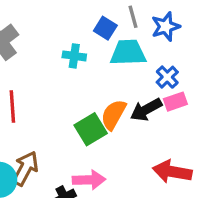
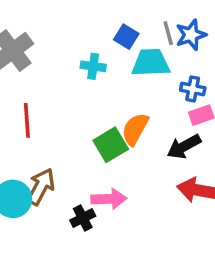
gray line: (133, 17) -> (168, 33), moved
blue cross: (167, 77) -> (193, 89), turned -35
black arrow: (146, 110) -> (184, 147), moved

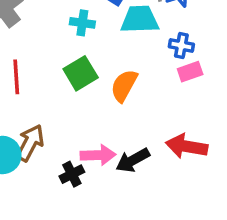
green square: (111, 145) -> (81, 73), moved
black arrow: (184, 147) -> (133, 160), moved

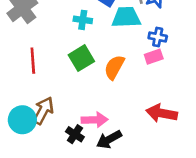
pink rectangle: (190, 72) -> (154, 57), moved
black arrow: (133, 160) -> (109, 139), moved
black cross: (72, 174) -> (75, 134), turned -30

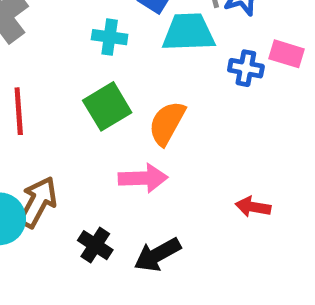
pink rectangle: (154, 57) -> (287, 54), moved, turned 36
red arrow: (162, 113) -> (253, 207), size x0.6
pink arrow: (95, 120) -> (143, 178), moved

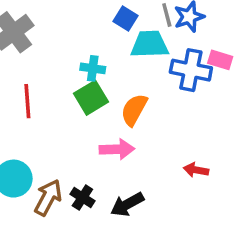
cyan cross: (110, 37) -> (93, 68), moved
blue cross: (246, 68) -> (191, 70), size x1.6
brown arrow: (38, 202) -> (48, 197), moved

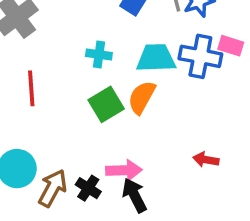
cyan trapezoid: (150, 44) -> (156, 58), moved
green square: (91, 98) -> (106, 104), moved
pink arrow: (117, 149) -> (124, 170), moved
black arrow: (127, 204) -> (135, 195), turned 92

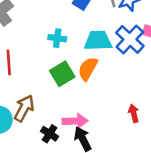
blue cross: (200, 56) -> (130, 39), turned 32
red arrow: (206, 160) -> (134, 113), turned 66
brown arrow: (53, 188) -> (24, 108), moved

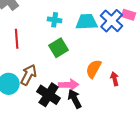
orange semicircle: (88, 69) -> (94, 69), moved
black cross: (50, 134) -> (49, 95), size x1.6

